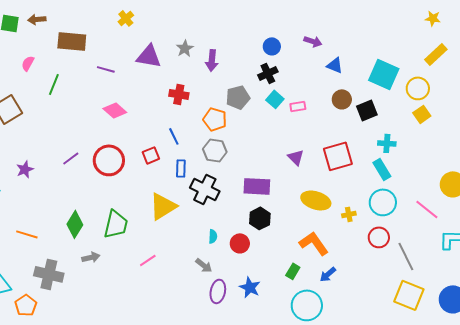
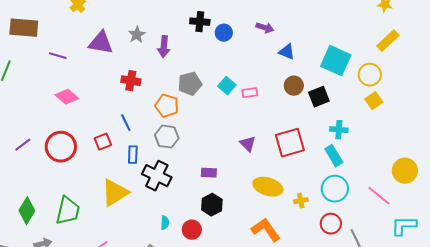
black cross: (268, 73) -> (200, 22), moved, turned 30
purple rectangle: (257, 186) -> (209, 173), size x0.6

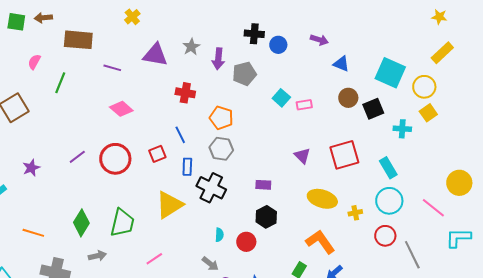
gray pentagon: (190, 84) -> (244, 74), moved
cyan cross: (339, 130) -> (402, 129), moved

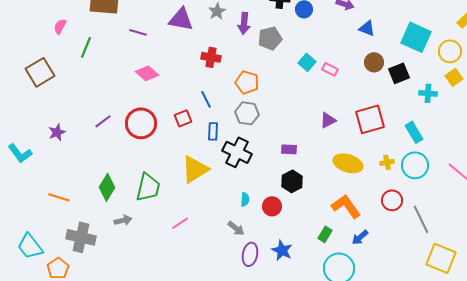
pink rectangle: (304, 105) -> (330, 69), turned 35
purple triangle: (302, 156) -> (328, 120), turned 48
yellow cross: (355, 213) -> (387, 162), moved
red circle: (385, 236) -> (392, 200), moved
gray line: (412, 255) -> (421, 219), moved

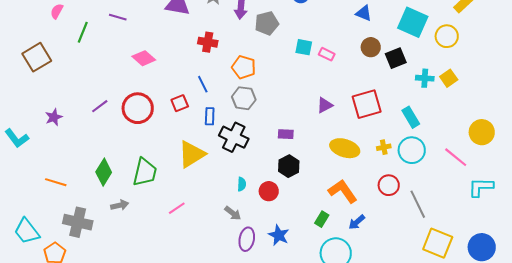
purple line: (138, 32) -> (118, 17), moved
cyan square: (307, 62) -> (304, 47), turned -30
yellow square: (454, 77) -> (449, 78), moved

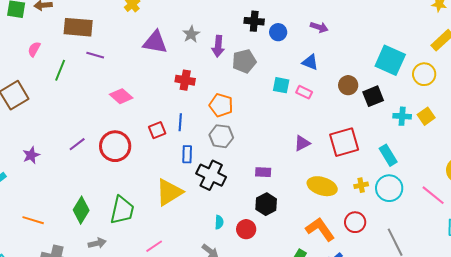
blue triangle: (364, 13) -> (310, 62), moved
blue line: (203, 84) -> (180, 122), turned 30
red square: (180, 103) -> (157, 130), moved
red circle: (389, 185) -> (355, 222), moved

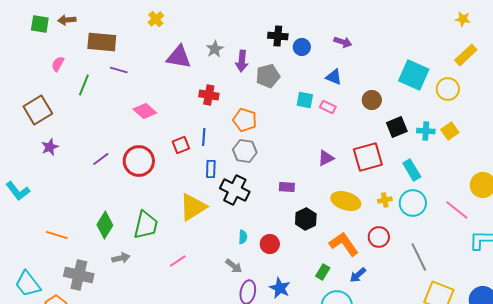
black square: (373, 96) -> (397, 127), moved
purple star: (31, 155) -> (50, 147), moved
black hexagon: (266, 204) -> (306, 219), moved

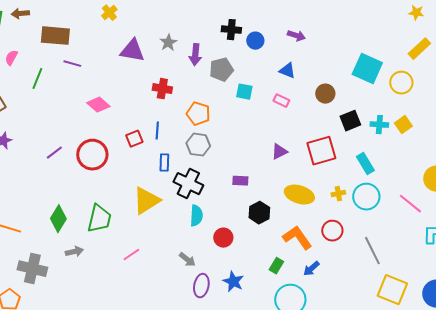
cyan square: (305, 100) -> (244, 92), moved
cyan semicircle: (243, 237) -> (196, 216), moved, size x1.5

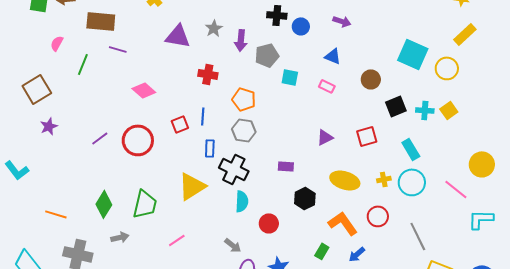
red square: (321, 151) -> (367, 136), size x0.7

